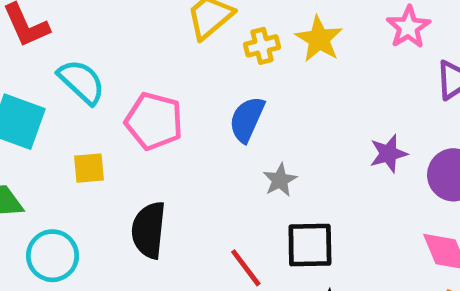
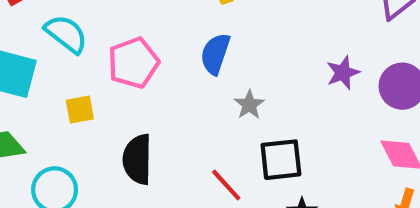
pink pentagon: (154, 121) -> (133, 63), turned -30

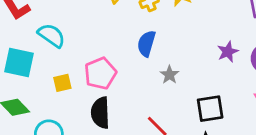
pink pentagon: (133, 63) -> (100, 73), moved
black square: (281, 160) -> (210, 109), moved

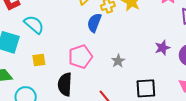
blue semicircle: (146, 44) -> (94, 23), moved
pink pentagon: (100, 73) -> (80, 57), moved

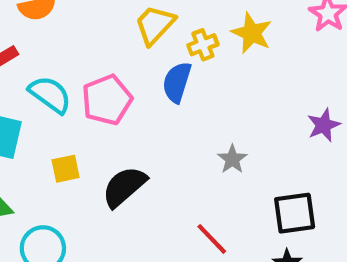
pink pentagon: (80, 57) -> (107, 100), moved
black semicircle: (65, 84) -> (124, 187), moved, turned 50

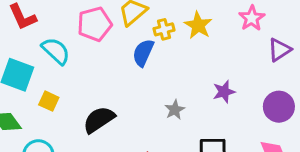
pink pentagon: (107, 100) -> (95, 24), moved
purple star: (324, 125) -> (224, 92), moved
yellow square: (66, 169) -> (49, 101), moved, turned 30

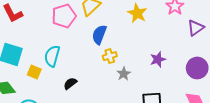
yellow cross: (164, 29) -> (110, 56), moved
cyan semicircle: (56, 51) -> (52, 56), moved, turned -115
black semicircle: (99, 120) -> (70, 83), size x0.6

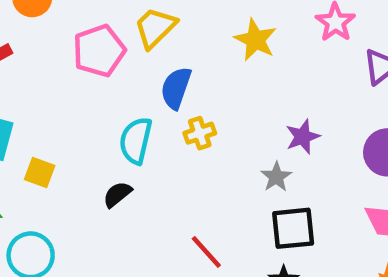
cyan semicircle: (52, 56) -> (136, 141), moved
gray star: (124, 74) -> (276, 177), moved

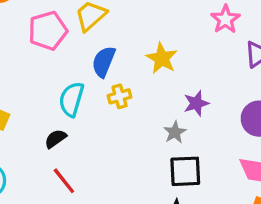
yellow star: (255, 40) -> (162, 58), moved
red line: (206, 252) -> (64, 181), moved

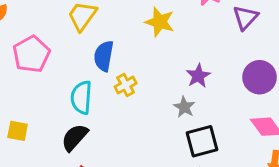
pink pentagon: (48, 31) -> (31, 54), moved
yellow star: (162, 58) -> (160, 22), moved
black semicircle: (55, 139) -> (75, 137), size x1.4

